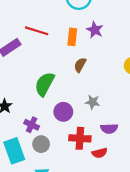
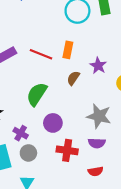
purple star: (95, 30) -> (98, 66), moved
red line: (37, 31) -> (41, 54), moved
gray star: (93, 102) -> (99, 116), moved, size x1.6
red semicircle: (100, 153) -> (96, 171), moved

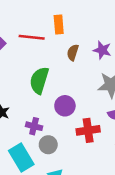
purple star: (98, 66) -> (102, 50), moved

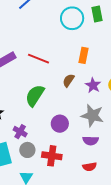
orange rectangle: (59, 24) -> (83, 55), moved
purple circle: (65, 106) -> (60, 124), moved
red cross: (88, 130) -> (52, 156), moved

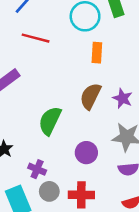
orange rectangle: (83, 55) -> (97, 53), moved
red line: (38, 59) -> (36, 38), moved
brown semicircle: (68, 80) -> (90, 96), size x1.5

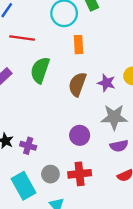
green semicircle: (50, 121) -> (40, 70), moved
purple cross: (37, 169) -> (28, 146), moved

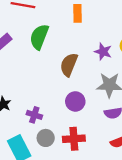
brown semicircle: (77, 84) -> (69, 65), moved
purple cross: (28, 146) -> (34, 115), moved

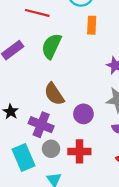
brown semicircle: (69, 65) -> (54, 94), moved, turned -60
purple cross: (34, 115) -> (41, 125), size x1.5

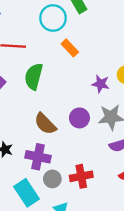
orange rectangle: (92, 25) -> (70, 48), turned -36
purple circle: (83, 114) -> (79, 118), moved

